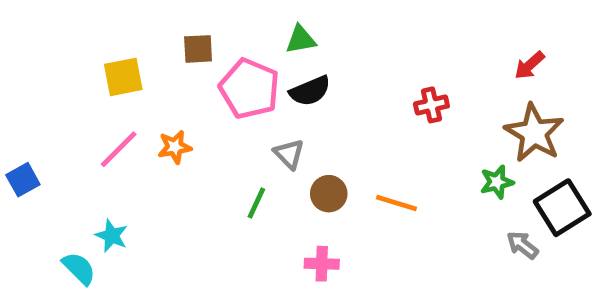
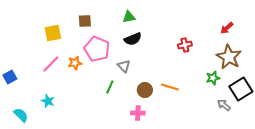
pink pentagon: (249, 89) -> (97, 49), moved
brown circle: (329, 194) -> (145, 90), moved
cyan semicircle: (79, 268) -> (21, 115), moved

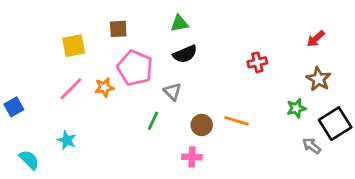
brown star: (229, 57) -> (319, 79), size x0.7

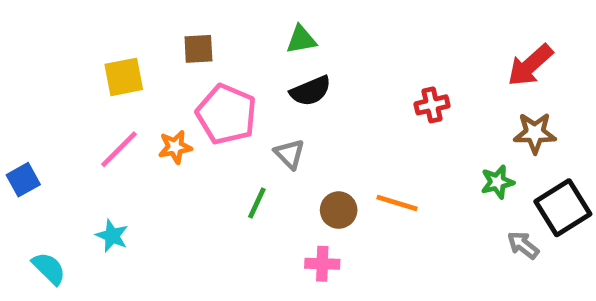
red arrow: (316, 39) -> (530, 65), size x1.5
brown star: (319, 79) -> (535, 133), turned -30

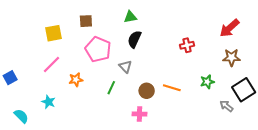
black semicircle: (311, 91) -> (134, 39), turned 138
orange star: (175, 147) -> (76, 80), moved
green star: (497, 182) -> (207, 82), moved

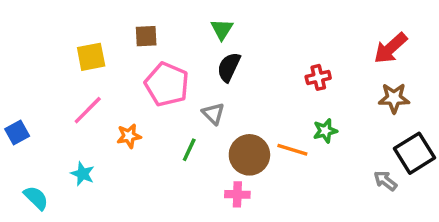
green triangle: (130, 17) -> (222, 29), turned -48
green star: (207, 82) -> (325, 131), moved
brown circle: (147, 91) -> (249, 155), size x1.5

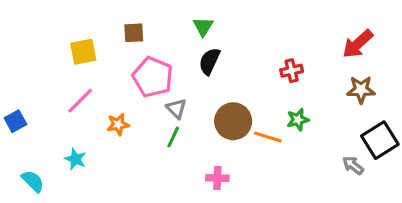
gray triangle: (213, 114) -> (176, 109), moved
brown circle: (249, 155) -> (233, 121), moved

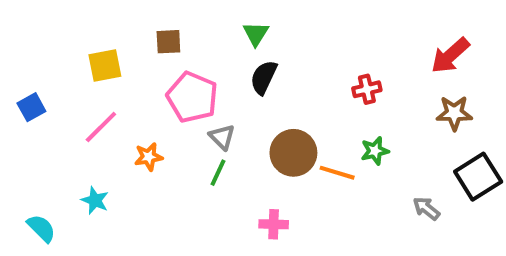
blue square: (15, 121) -> (31, 107), moved
gray arrow: (353, 165) -> (426, 208), moved

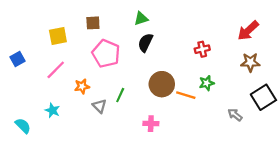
green triangle: (256, 34) -> (141, 19), turned 40
gray triangle: (222, 137) -> (99, 106), moved

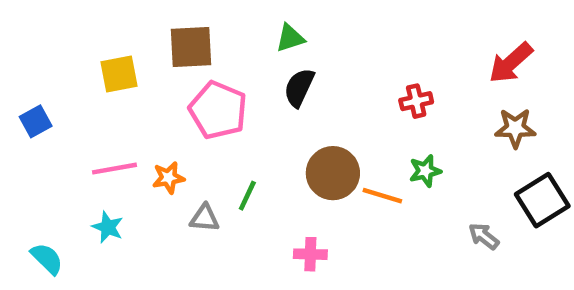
brown square: (93, 23) -> (191, 47), size x1.5
pink line: (56, 70) -> (114, 169), moved, turned 35
gray triangle: (99, 106) -> (205, 218), turned -40

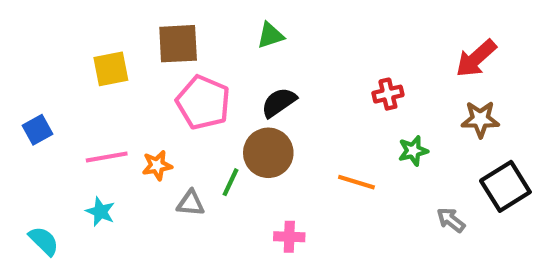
black semicircle: (299, 88) -> (279, 102), moved, turned 30
blue square: (36, 121) -> (37, 130), moved
green star: (425, 171) -> (413, 151), moved
brown circle: (333, 173) -> (268, 153), moved

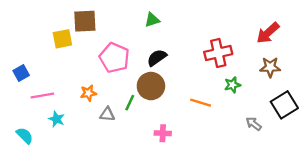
brown square: (178, 44) -> (85, 21), moved
red cross: (388, 94) -> (218, 53), size x1.6
pink line: (107, 157) -> (42, 95), moved

